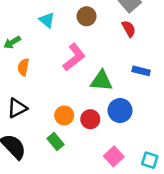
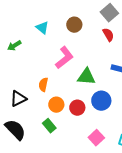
orange semicircle: (23, 67) -> (43, 85), moved

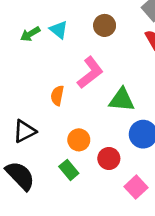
green arrow: (14, 46) -> (30, 34), moved
orange semicircle: (43, 85) -> (57, 96), moved
red circle: (77, 108) -> (109, 158), moved

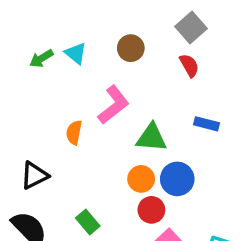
orange circle: (79, 140) -> (141, 179), moved
red circle: (109, 158) -> (151, 210), moved

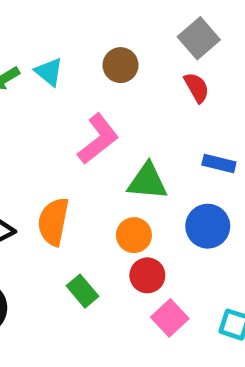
orange semicircle: (74, 132) -> (53, 222), moved, size x1.5
blue circle: (177, 179) -> (208, 226), moved
green rectangle: (88, 222) -> (82, 291), moved

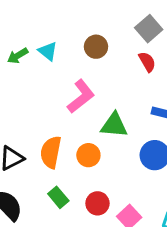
orange circle: (134, 235) -> (88, 155), moved
red circle: (147, 275) -> (97, 203), moved
green rectangle: (82, 291) -> (58, 197), moved

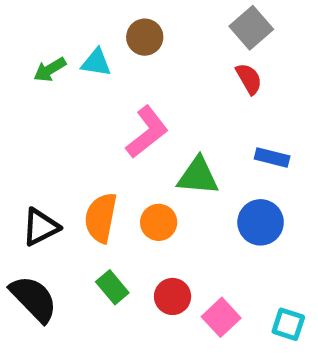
brown circle: (96, 47) -> (145, 37), moved
cyan triangle: (48, 51) -> (96, 63), turned -30

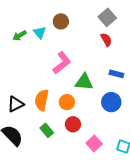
cyan triangle: (96, 63) -> (40, 33), turned 40
red circle: (173, 296) -> (73, 124), moved

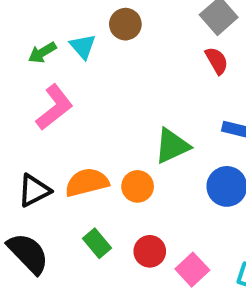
pink L-shape: (62, 63) -> (54, 107), moved
green triangle: (84, 82) -> (172, 146), turned -30
orange semicircle: (42, 100) -> (87, 182), turned 65
red circle: (73, 124) -> (150, 251), moved

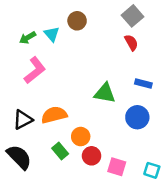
green triangle: (172, 146) -> (105, 93), turned 35
orange circle: (138, 186) -> (81, 137), moved
pink square: (192, 270) -> (117, 167), turned -30

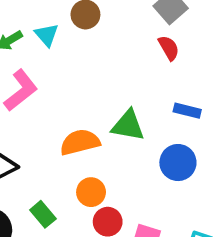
orange semicircle: (54, 115) -> (80, 142), moved
green rectangle: (60, 151) -> (43, 214), moved

